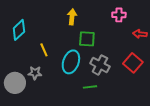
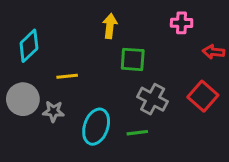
yellow line: (44, 50) -> (67, 76), turned -72
cyan ellipse: (71, 62) -> (96, 127), moved
gray circle: (15, 83) -> (23, 99), moved

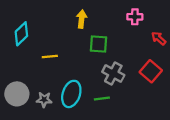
red arrow: (214, 52) -> (159, 38), turned 35
gray circle: (23, 99) -> (17, 94), moved
gray star: (53, 111) -> (44, 100), moved

